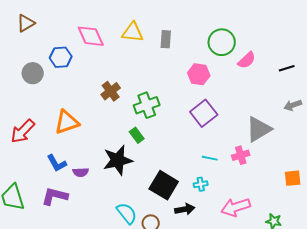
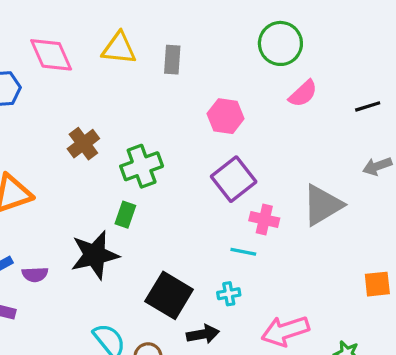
green circle: (222, 42) -> (280, 43), moved
green rectangle: (137, 135) -> (125, 215), turned 56
pink cross: (241, 155) -> (264, 219), moved, turned 30

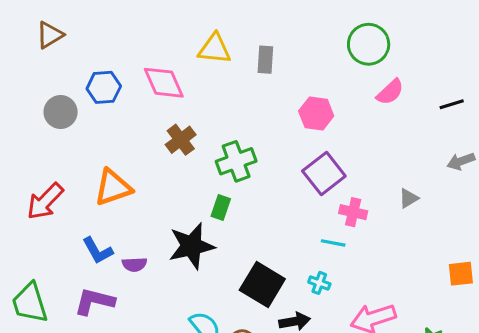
pink diamond: (51, 55) -> (164, 83), moved
gray triangle: (322, 205) -> (409, 198), size x0.5
cyan cross: (229, 294) -> (319, 283), turned 30

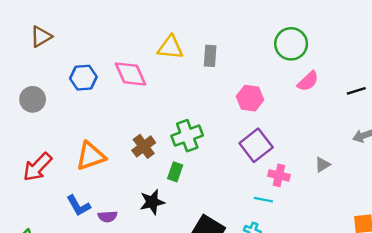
gray circle: (61, 112) -> (33, 99), moved
brown cross: (181, 140) -> (144, 146), moved
black star: (191, 246) -> (152, 202), size x0.7

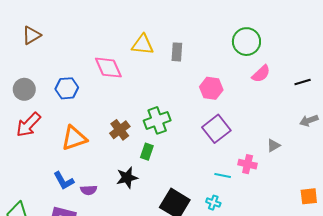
blue hexagon: (83, 78) -> (67, 88), moved
red arrow: (37, 167) -> (28, 125), moved
pink cross: (279, 175) -> (248, 164), moved

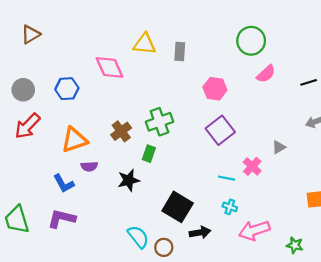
pink cross: (248, 164) -> (252, 166), turned 30
purple semicircle: (89, 190) -> (89, 166), moved
cyan cross: (213, 203) -> (230, 207), moved

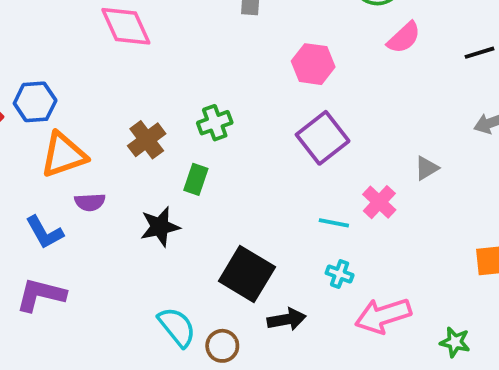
blue hexagon: (67, 89) -> (35, 102), moved
green cross: (160, 122) -> (215, 123), size x0.7

